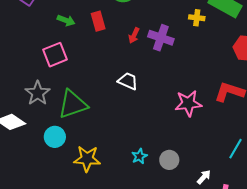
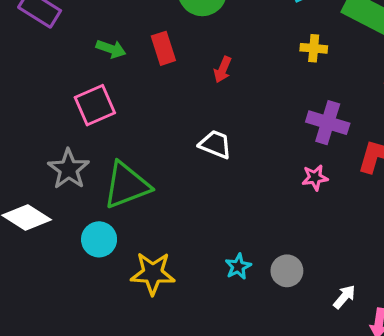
yellow cross: (197, 18) -> (314, 48), moved
purple cross: (161, 38) -> (328, 123), moved
pink star: (188, 103) -> (315, 178), size x0.6

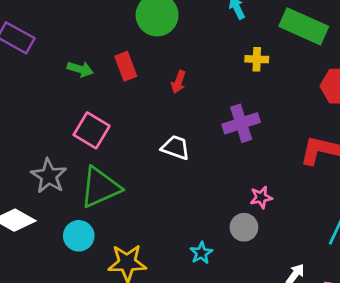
pink square: (95, 105) -> (92, 130), moved, turned -32
purple cross: (328, 123) -> (241, 123), moved, turned -32
pink star: (315, 178) -> (261, 197), moved
gray circle: (287, 271) -> (244, 227), moved

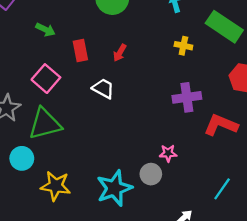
red rectangle: (126, 66) -> (80, 50), moved
purple cross: (241, 123) -> (187, 97), moved
white trapezoid: (176, 147) -> (103, 89), moved
cyan star: (201, 253) -> (114, 188), size x2.0

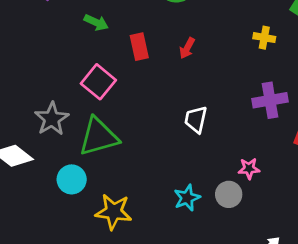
white trapezoid: (103, 89) -> (196, 120), moved, turned -105
cyan star: (114, 188) -> (187, 198), moved, size x0.6

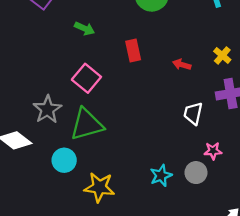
yellow cross: (264, 38) -> (222, 55), moved, turned 30
red rectangle: (139, 47) -> (133, 51), moved
red arrow: (187, 48) -> (182, 65), moved, turned 78
white trapezoid: (196, 120) -> (193, 113), moved

